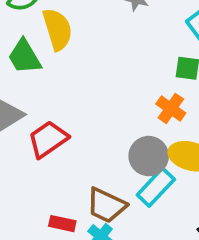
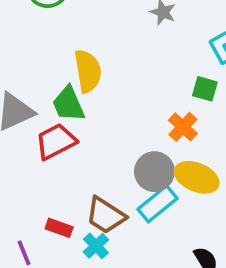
yellow semicircle: (57, 29) -> (88, 71), moved
green trapezoid: (24, 57) -> (68, 104), moved

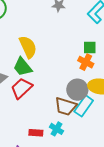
green square: (205, 89) -> (90, 47), moved
brown trapezoid: (106, 215) -> (66, 106), moved
cyan cross: (96, 246) -> (57, 129), moved

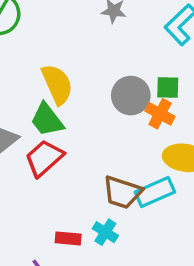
gray circle: (77, 90) -> (131, 96), moved
cyan rectangle: (84, 106) -> (155, 192), turned 30

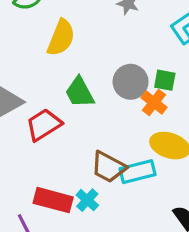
yellow semicircle: (57, 84) -> (61, 38), moved, turned 36
green trapezoid: (47, 120) -> (80, 92), moved
red rectangle: (68, 238) -> (53, 200), size x1.6

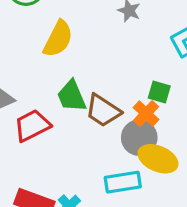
gray circle: (131, 82) -> (139, 138), moved
brown trapezoid: (108, 167) -> (103, 111), moved

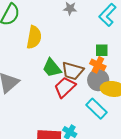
red trapezoid: (32, 126) -> (65, 87), moved
cyan rectangle: (123, 182) -> (97, 109), turned 70

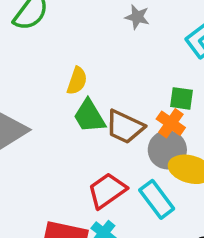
yellow semicircle: (34, 37) -> (77, 81), moved, size x0.7
red trapezoid: (65, 87) -> (107, 191), moved

